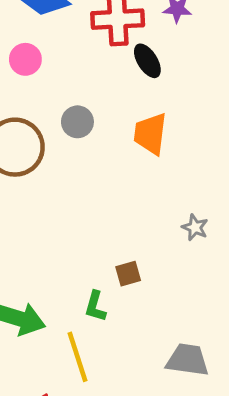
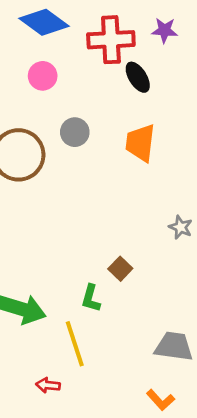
pink circle: (25, 59) -> (43, 76), moved
brown square: (128, 274) -> (120, 269), turned -30

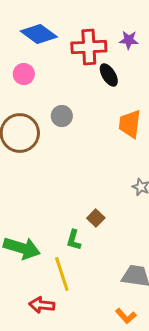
pink circle: (43, 76) -> (24, 74), moved
orange trapezoid: (140, 143) -> (130, 124), moved
red arrow: (48, 385) -> (42, 305), size x1.4

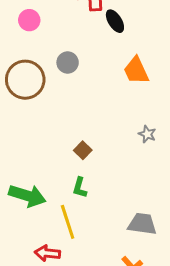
orange trapezoid: (130, 124) -> (136, 71), turned -32
brown square: (96, 218) -> (83, 150), moved

